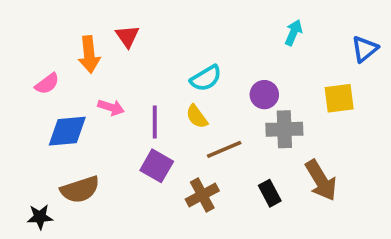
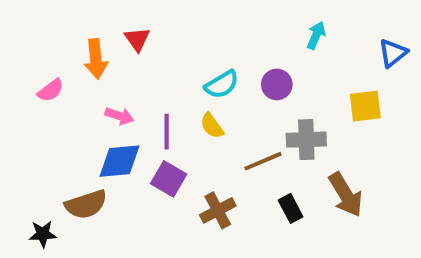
purple circle: (264, 95) -> (277, 84), moved
blue diamond: (67, 131) -> (119, 161), moved
brown line: (224, 149) -> (263, 161), moved

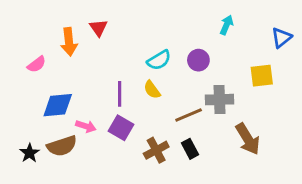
pink arrow: (119, 116) -> (86, 126), moved
blue diamond: (119, 161) -> (58, 105), moved
black rectangle: (291, 208) -> (190, 149), moved
black star: (43, 234) -> (30, 153), moved, turned -30

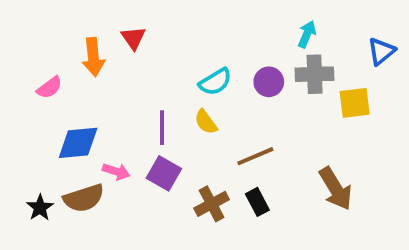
gray cross: (220, 100) -> (315, 74), moved

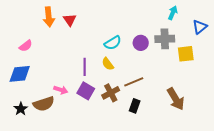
cyan arrow: (307, 34) -> (173, 13), moved
orange arrow: (93, 57) -> (49, 17), moved
blue diamond: (78, 143) -> (20, 74), moved
black rectangle: (257, 202) -> (135, 106), turned 48
brown cross: (212, 204) -> (111, 93), moved

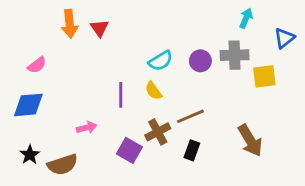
pink arrow: (61, 90) -> (87, 128), turned -32
purple square: (86, 91) -> (129, 150), moved
brown semicircle: (44, 104) -> (63, 165), moved

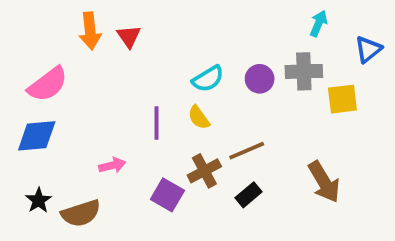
pink semicircle: (37, 65) -> (48, 84), size x1.6
black rectangle: (192, 150) -> (249, 195), turned 30

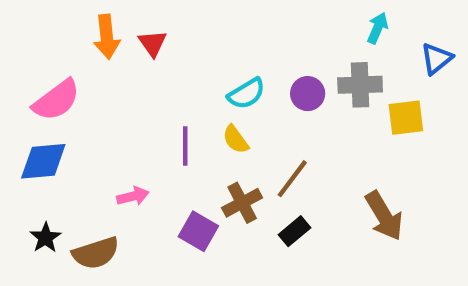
brown line: (247, 151) -> (292, 179), turned -30

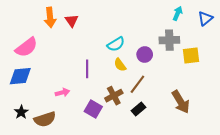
blue triangle: (436, 59) -> (205, 19), moved
purple circle: (308, 94) -> (145, 55), moved
yellow semicircle: (236, 139) -> (120, 65), moved

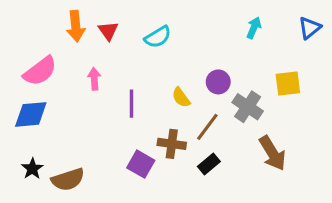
cyan arrow: (178, 13) -> (254, 28), moved
gray cross: (169, 40) -> (248, 107), moved, turned 36
cyan semicircle: (116, 44) -> (158, 37), moved
pink arrow: (62, 93) -> (94, 79), moved, turned -80
brown cross: (114, 96) -> (172, 144), turned 36

